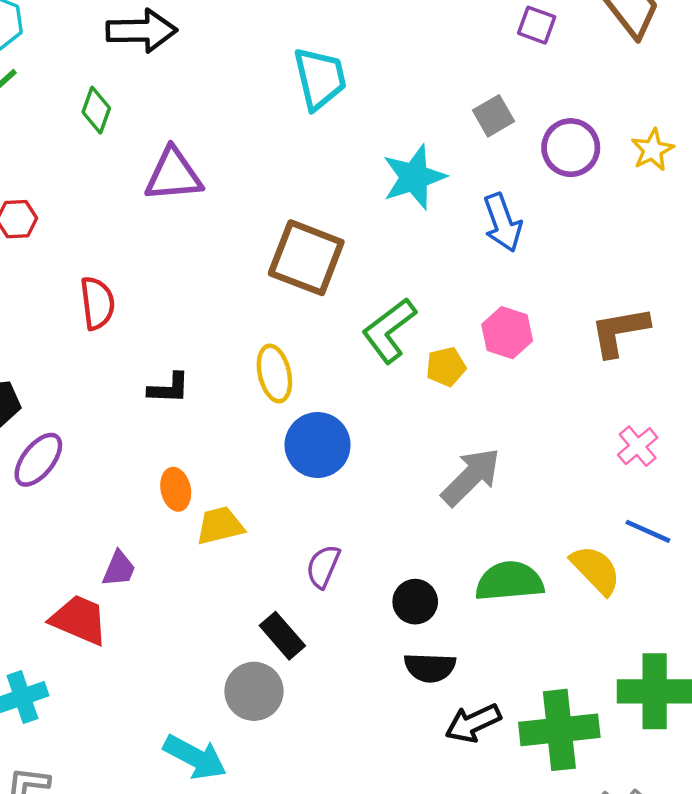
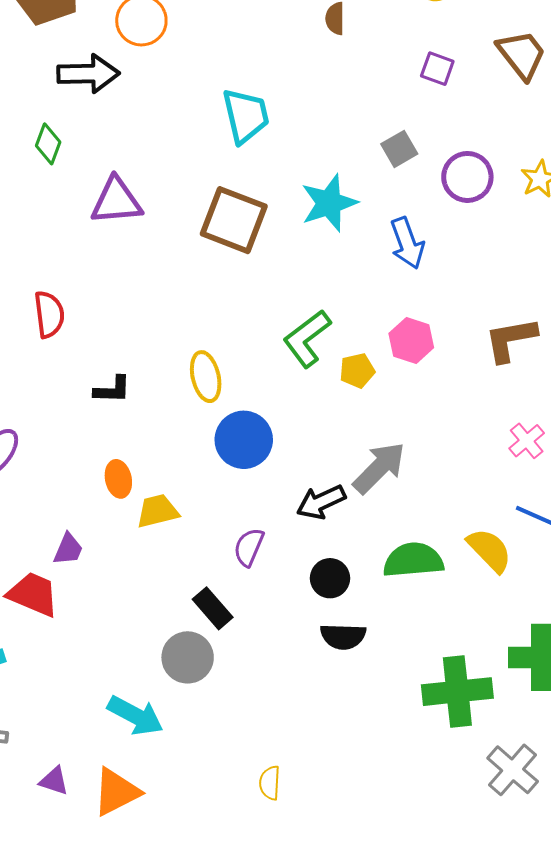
brown square: (306, 258) -> (234, 220), moved
black arrow: (473, 723) -> (321, 502), moved

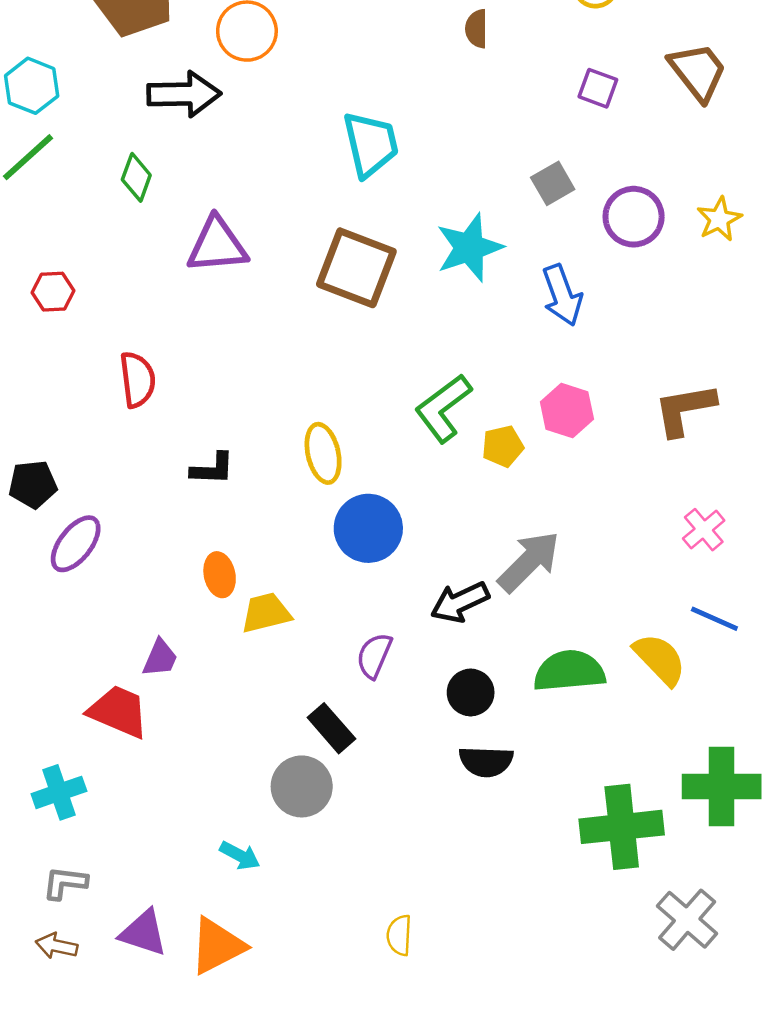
cyan arrow: (135, 716) -> (240, 855), size x0.6
purple triangle: (54, 781) -> (143, 933), size x1.4

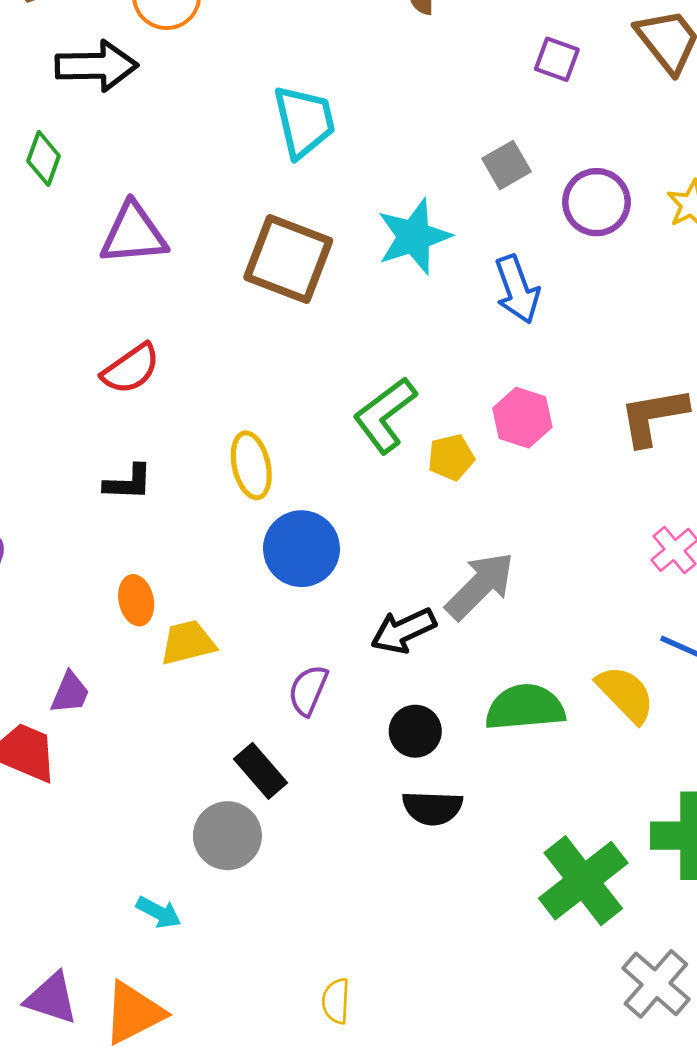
red semicircle: (137, 380) -> (131, 369), moved, turned 62
green cross: (622, 827) -> (583, 881), turned -32

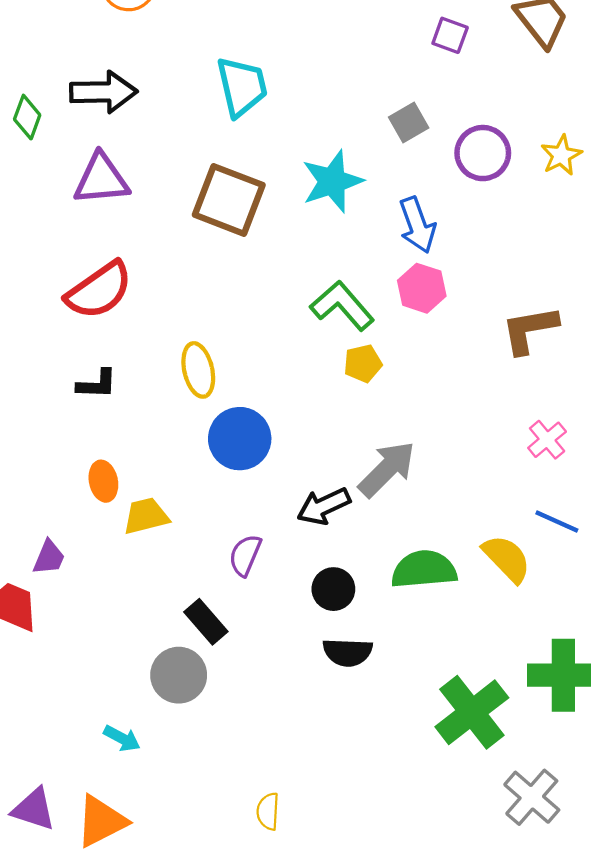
black arrow: (96, 66) -> (103, 92), moved
red semicircle: (131, 369) -> (99, 290), size x1.4
green L-shape: (385, 415) -> (342, 306), moved, turned 86
pink hexagon: (522, 418) -> (422, 288), moved

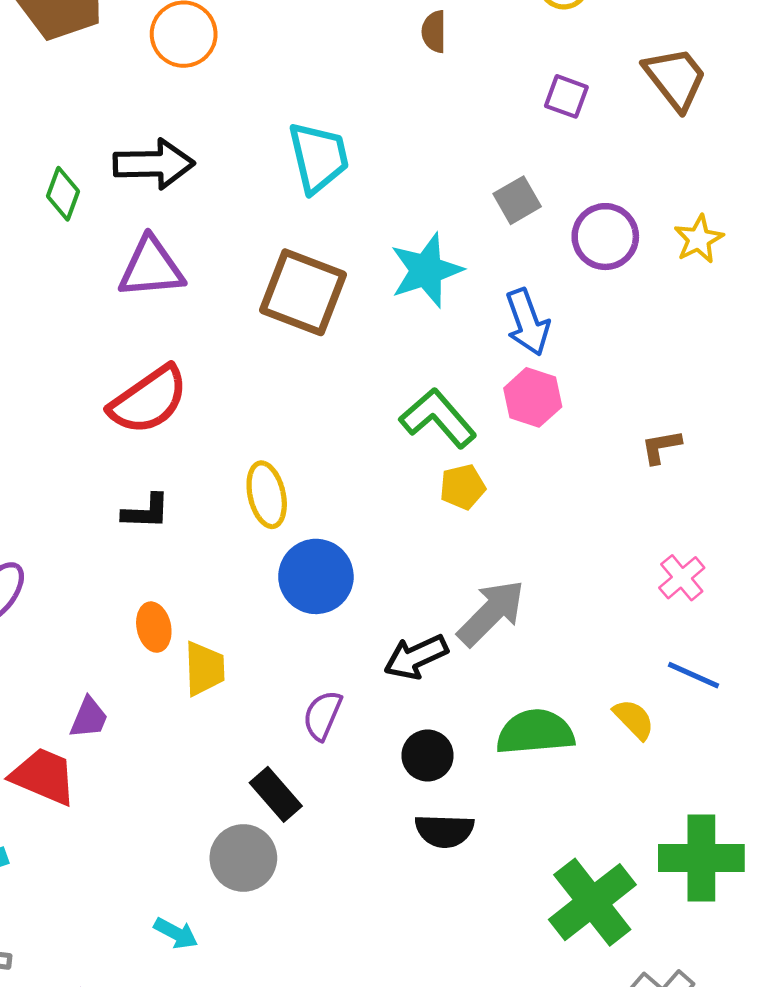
brown L-shape: (530, 330) -> (661, 447), size x0.6
yellow trapezoid: (146, 516) -> (204, 669), turned 102
yellow semicircle: (507, 559) -> (634, 719), size x0.7

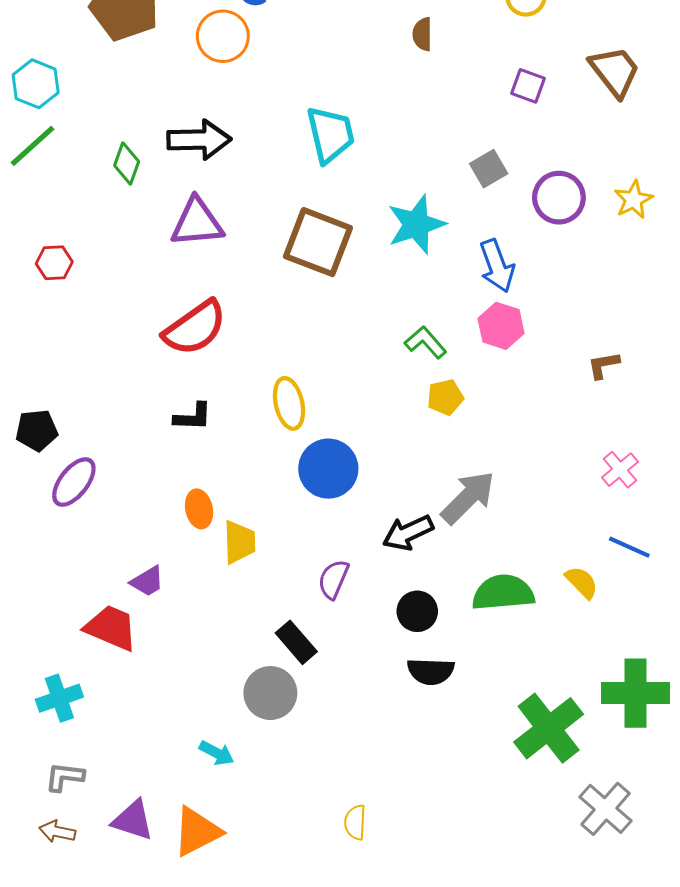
green L-shape: (438, 418) -> (426, 342), size x0.7
purple trapezoid: (89, 718) -> (147, 581), turned 36

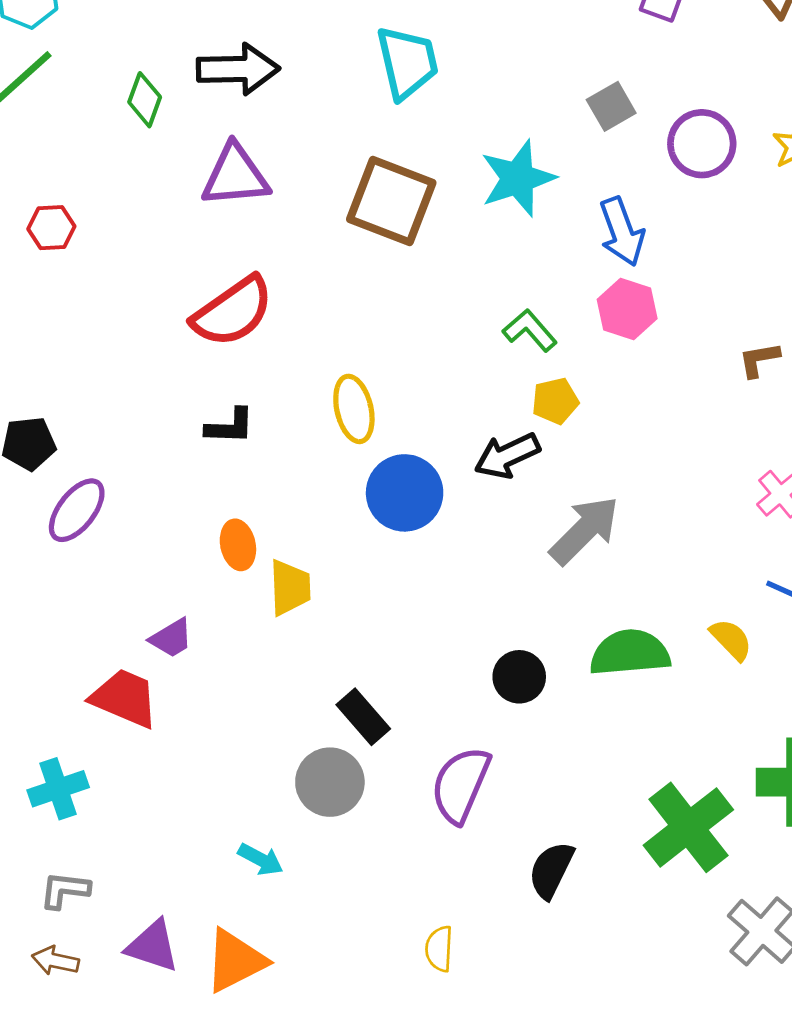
black arrow: (408, 533) -> (507, 456), moved
purple semicircle: (333, 579) -> (461, 785), moved, size x1.5
black semicircle: (431, 671) -> (551, 870), moved, turned 114

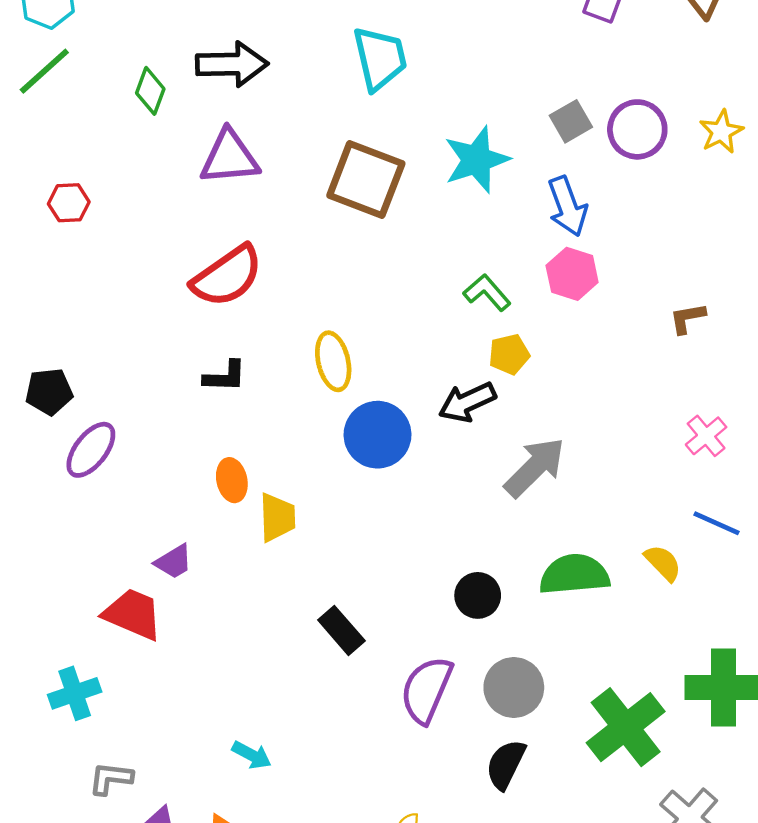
gray square: (611, 106) -> (571, 121), moved
gray circle: (330, 782) -> (514, 688), moved
gray L-shape: (65, 890) -> (111, 778), moved

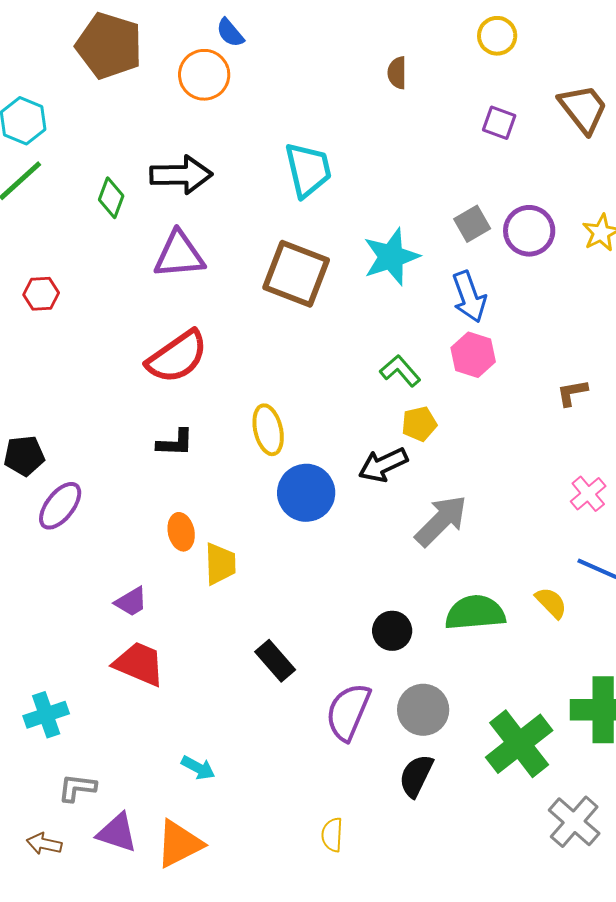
red trapezoid: (133, 614) -> (139, 664), moved

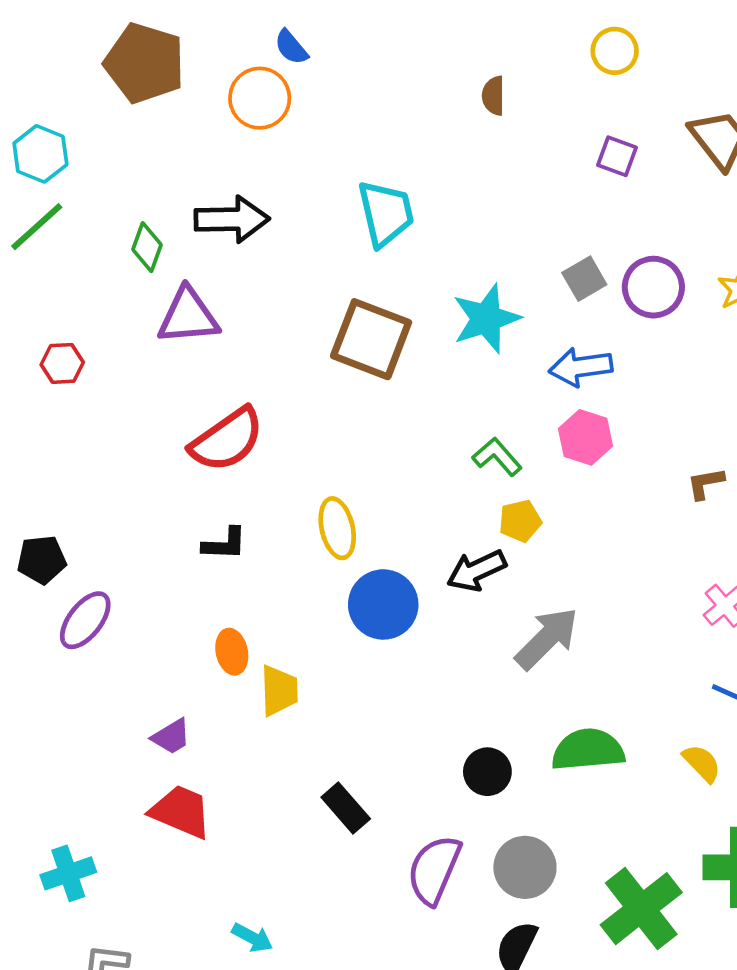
purple triangle: (179, 255) -> (188, 316), moved
blue arrow: (469, 297) -> (581, 367), turned 102
yellow semicircle: (551, 603) -> (702, 763), moved

